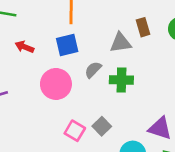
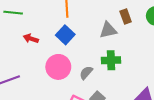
blue square: (67, 45) -> (65, 35), turned -30
gray semicircle: (93, 70) -> (86, 73), moved

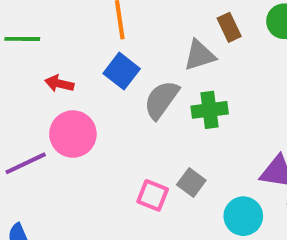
pink circle: (58, 67) -> (73, 134), moved
gray semicircle: (86, 73) -> (161, 100), moved, size x1.5

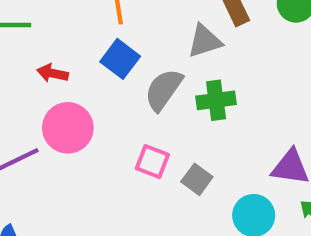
pink square: (153, 195) -> (152, 162), moved

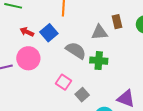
blue square: (120, 59) -> (49, 33), moved
gray semicircle: (164, 90) -> (76, 50), turned 75

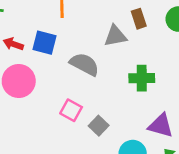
blue square: (49, 33) -> (44, 43), turned -30
green cross: (99, 61) -> (142, 78), moved

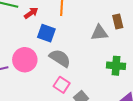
red arrow: (13, 44) -> (31, 13), moved, turned 120
gray semicircle: (84, 64) -> (60, 58), moved

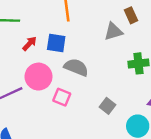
red arrow: (31, 13) -> (30, 44), moved
pink square: (62, 85) -> (62, 97), moved

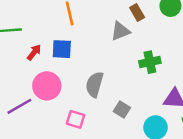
gray semicircle: (76, 67) -> (95, 84), moved, turned -90
pink square: (62, 97) -> (76, 119), moved

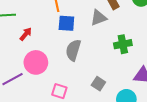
blue square: (62, 49) -> (66, 23), moved
gray semicircle: (95, 84) -> (73, 50), moved

